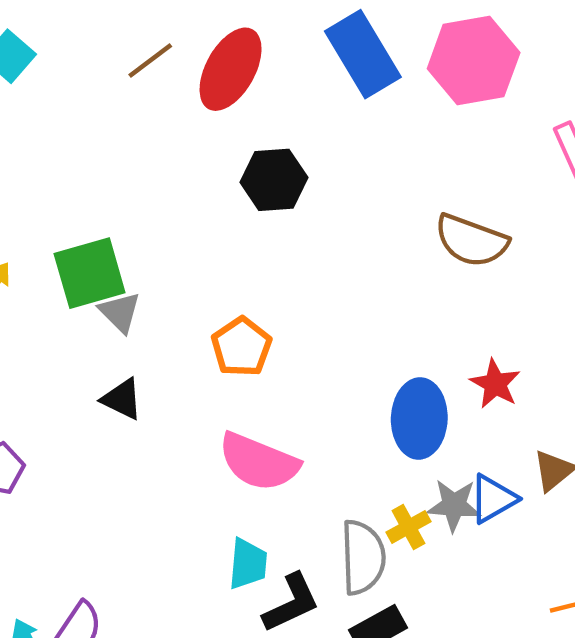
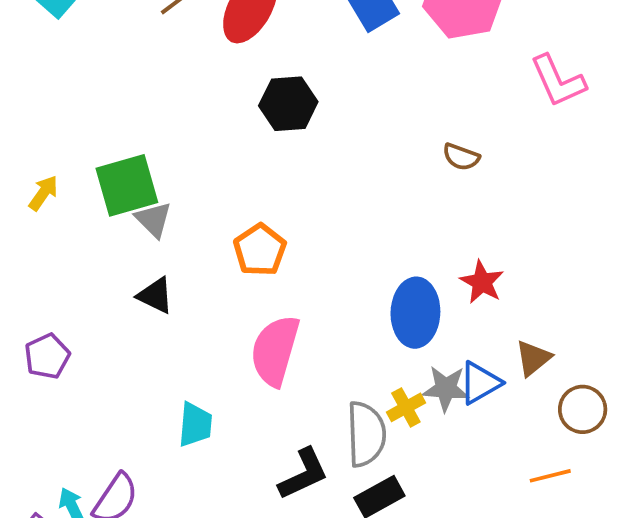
brown semicircle: (471, 241) -> (461, 157), size x0.6
pink semicircle: (259, 462) -> (275, 351), turned 84
cyan trapezoid: (248, 564) -> (195, 425), moved

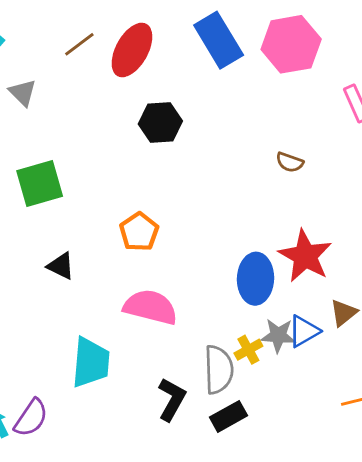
gray triangle: (153, 220) -> (23, 93), moved
red star: (482, 282) -> (305, 256), size x1.6
pink semicircle: (275, 351) -> (150, 307), turned 88
cyan trapezoid: (195, 425) -> (91, 362), size x1.5
black L-shape: (303, 474) -> (172, 399), turned -36

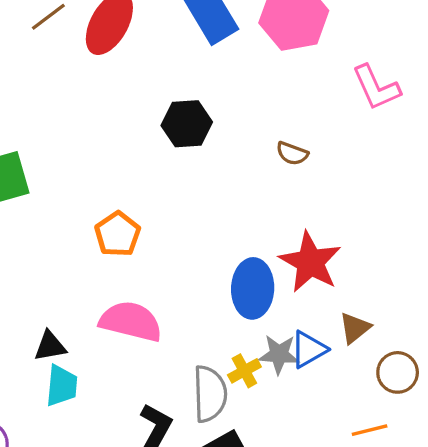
black hexagon: (160, 122) -> (187, 124), moved
black triangle: (61, 266) -> (50, 346), moved, turned -36
cyan trapezoid: (91, 362) -> (62, 386), size x0.7

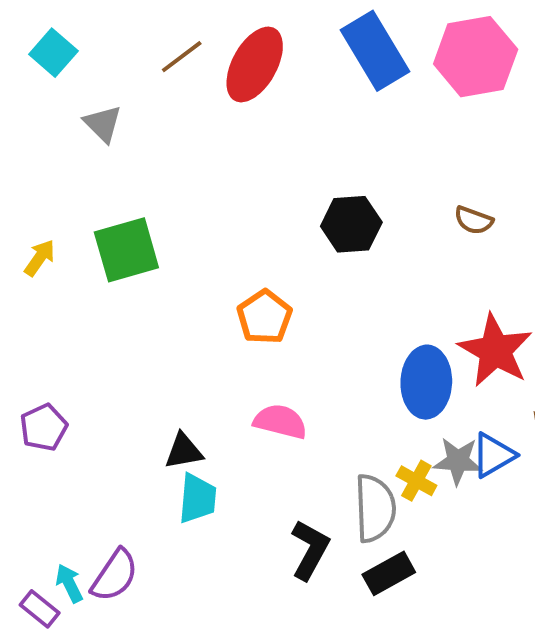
black hexagon: (187, 124) -> (351, 224), moved
pink semicircle: (131, 321) -> (280, 422), size x0.7
yellow cross: (244, 371) -> (416, 481), turned -32

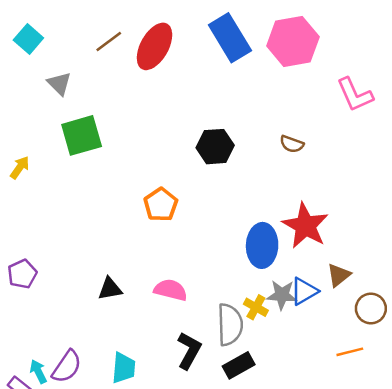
green square: (126, 250) -> (82, 135), moved
pink semicircle: (280, 422) -> (171, 290), moved
cyan trapezoid: (197, 498) -> (124, 368), moved

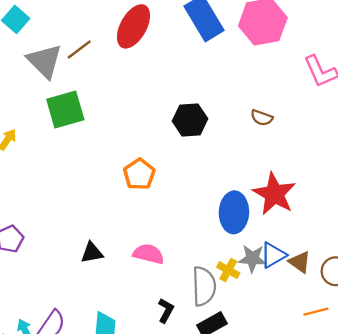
brown line: (109, 41) -> (79, 49), moved
gray triangle: (59, 83) -> (45, 61), size x1.6
brown triangle: (339, 275) -> (300, 262), moved, turned -45
black L-shape: (189, 351) -> (166, 310), size x0.7

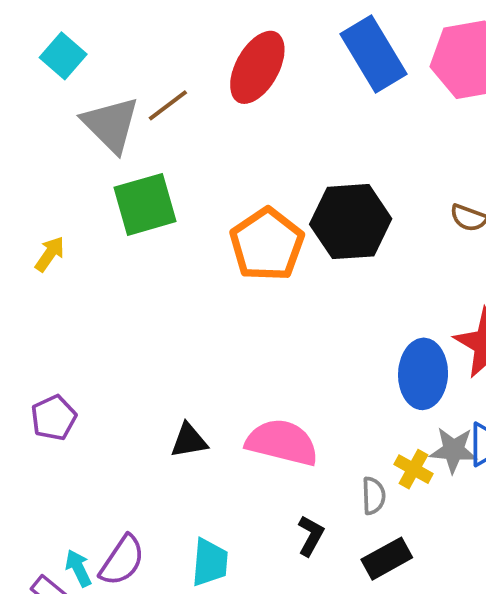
black hexagon: (190, 120) -> (351, 222), size x1.4
orange pentagon: (139, 174) -> (267, 244), moved, size x1.4
pink semicircle: (148, 254) -> (282, 442), size x1.4
gray semicircle: (204, 286) -> (374, 496), size x0.6

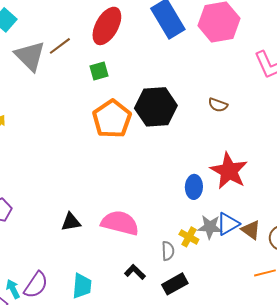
green square: (145, 204) -> (99, 71), moved, size x0.6
blue ellipse: (423, 374) -> (194, 187), size x0.7
black L-shape: (311, 536) -> (135, 272), turned -75

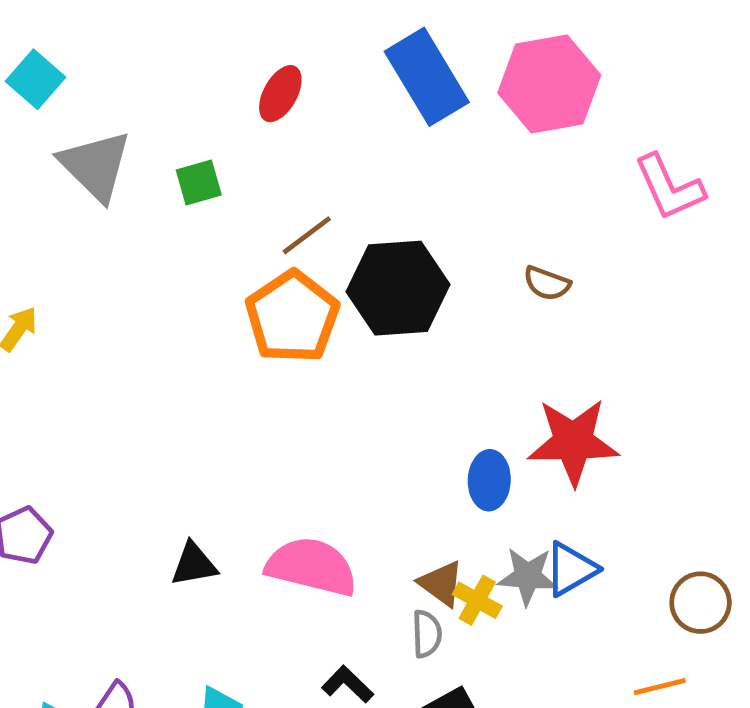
red ellipse: (107, 26) -> (280, 94), size x0.6
brown line: (60, 46) -> (307, 235), moved
green square: (99, 71) -> (199, 182), moved
red star: (229, 171) -> (573, 442), turned -30
brown triangle: (251, 230) -> (441, 583), moved

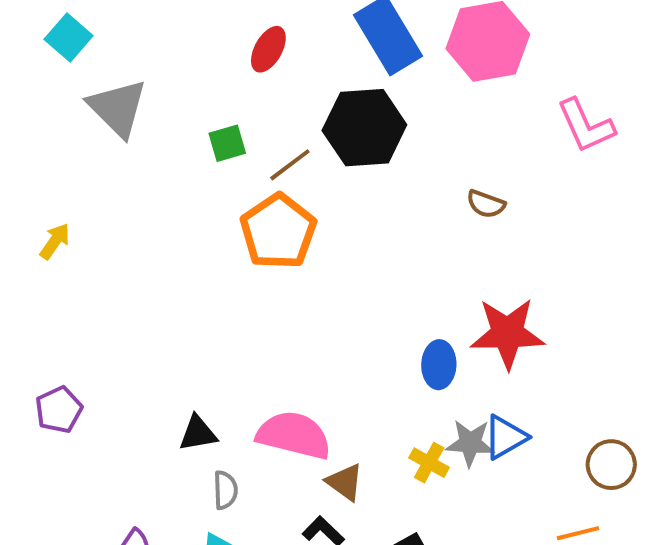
green square: (199, 182) -> (227, 143), moved
black hexagon: (398, 288) -> (364, 128), moved
brown triangle: (441, 583) -> (345, 482), moved
gray semicircle: (427, 634) -> (225, 490), moved

